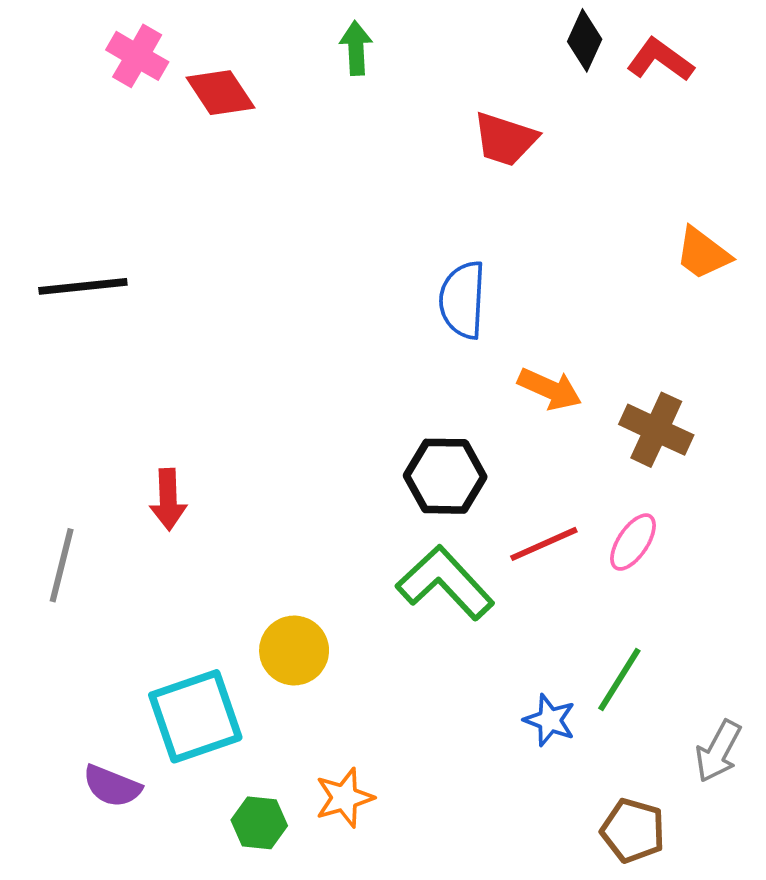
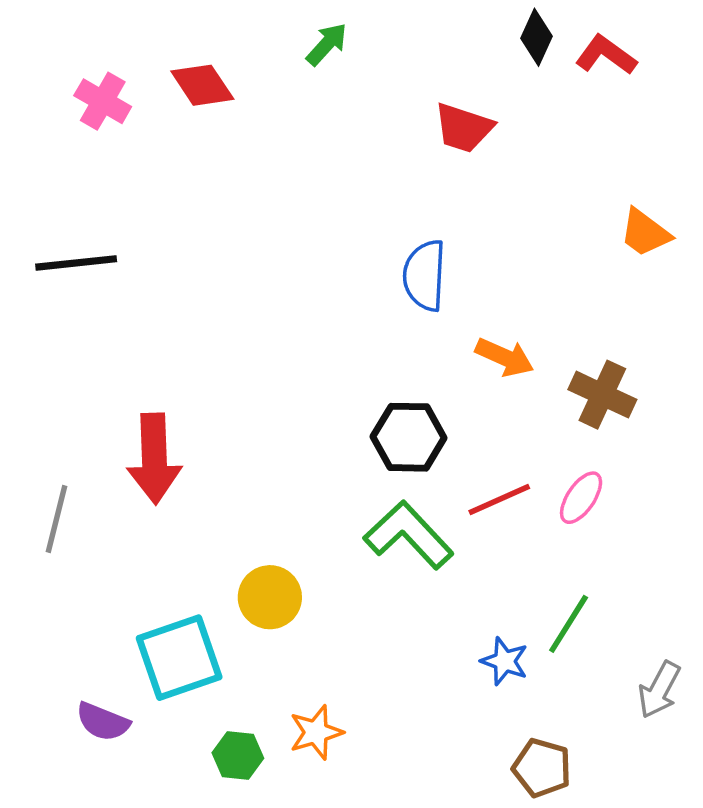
green arrow: (356, 48) -> (327, 44), turned 45
pink cross: (137, 56) -> (103, 101), moved
red arrow: (168, 499) -> (154, 459), size x1.6
brown pentagon: (633, 831) -> (542, 768), moved

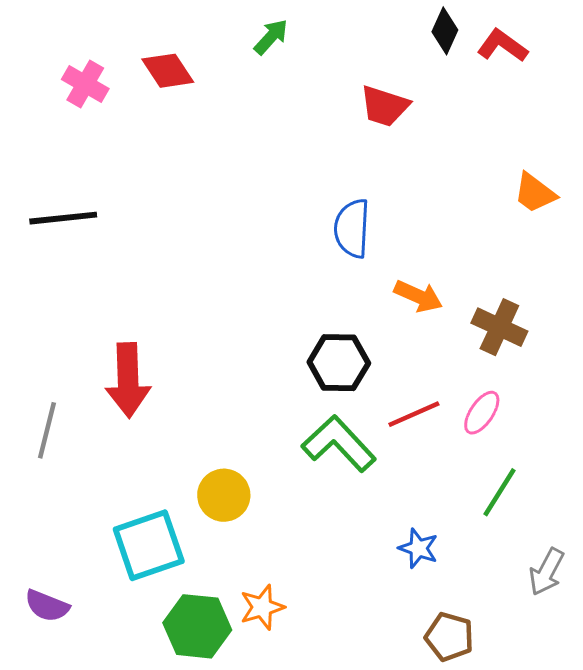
green line: (569, 624) -> (499, 492), moved
purple semicircle: (103, 722) -> (47, 606), moved
green hexagon: (238, 755) -> (197, 626), size x1.6

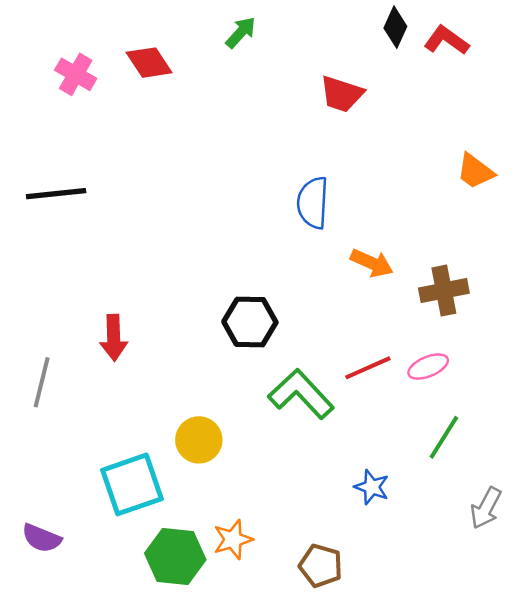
brown cross: (499, 327) -> (444, 291), turned -36
black hexagon: (339, 363) -> (250, 322), moved
red arrow: (128, 380) -> (114, 338), size x0.7
pink ellipse: (482, 413) -> (428, 367), turned 33
brown pentagon: (449, 637) -> (321, 566), moved

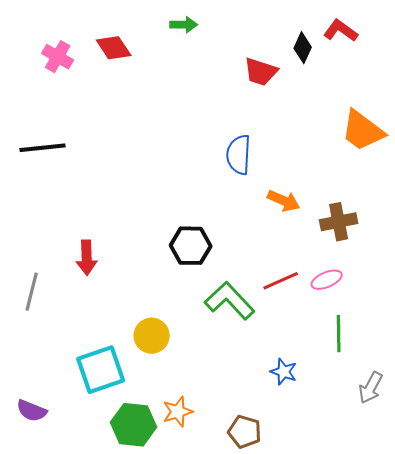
black diamond: (395, 27) -> (303, 48), moved
green arrow: (241, 32) -> (184, 25), turned 48
orange trapezoid: (475, 171) -> (363, 131), size x1.5
green line: (444, 437) -> (339, 334), turned -33

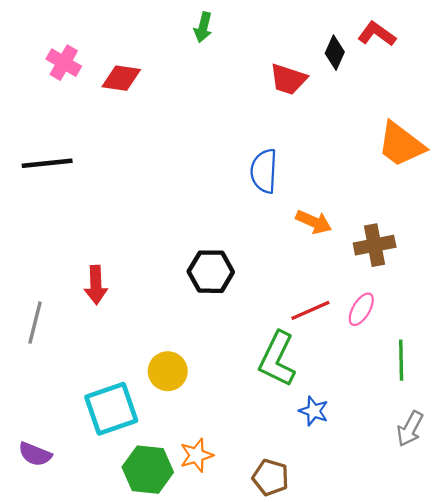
green arrow: (184, 25) -> (203, 27), turned 104
red diamond: (114, 48) -> (121, 78), moved, turned -48
pink ellipse: (327, 280) -> (361, 309), turned -36
green L-shape: (230, 301) -> (277, 359), moved, turned -111
green line: (339, 334) -> (401, 360), moved

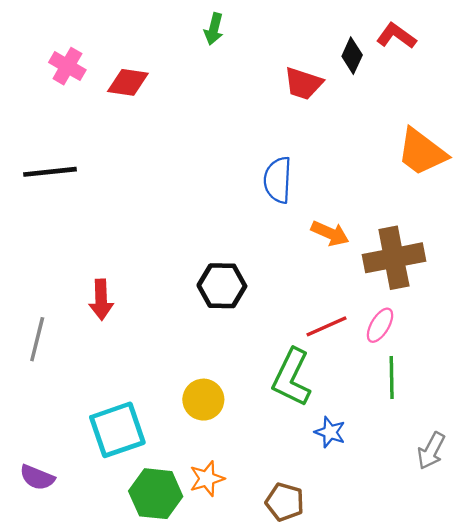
brown cross: (375, 245) -> (394, 258), size x1.4
green line: (401, 360) -> (392, 378), moved
yellow circle: (168, 371) -> (203, 400), moved

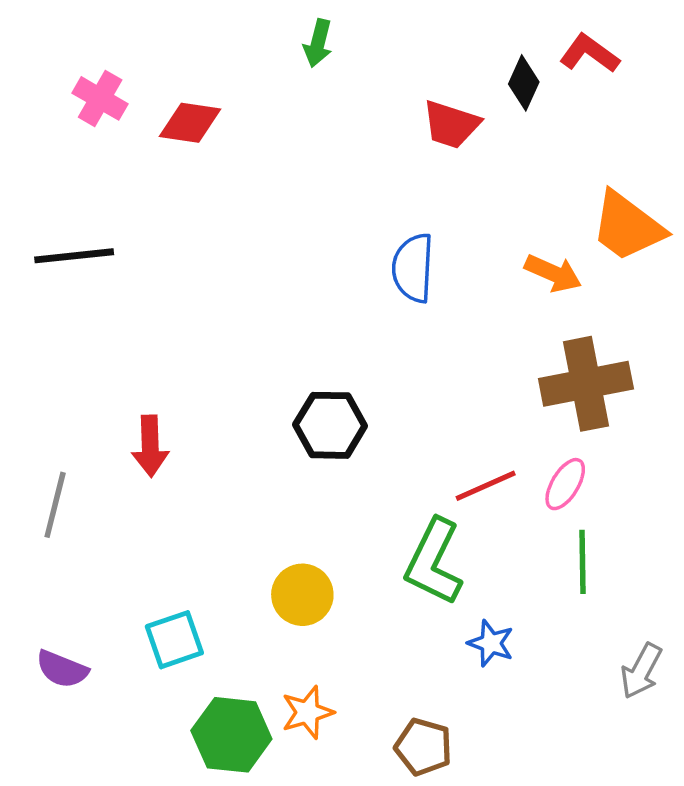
orange arrow: (330, 233) -> (553, 273), moved
cyan square: (117, 430) -> (174, 640), size x0.7
purple semicircle: (37, 477) -> (62, 669), moved

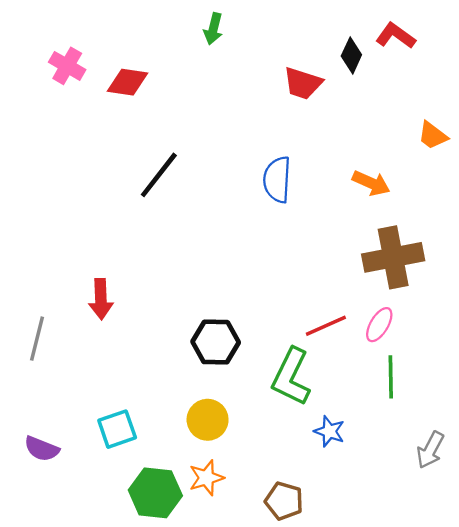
orange trapezoid: (627, 226) -> (433, 136), moved, size x0.6
black line: (74, 256) -> (159, 175), moved, turned -46
black hexagon: (330, 425) -> (216, 342), moved
yellow circle: (302, 595) -> (208, 420), moved

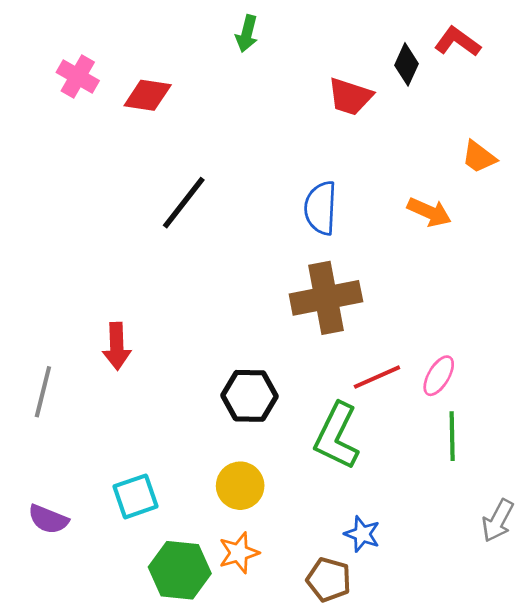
orange trapezoid: (433, 136) -> (479, 157), moved
brown cross: (393, 257) -> (326, 298), moved
blue star: (329, 431) -> (362, 534), moved

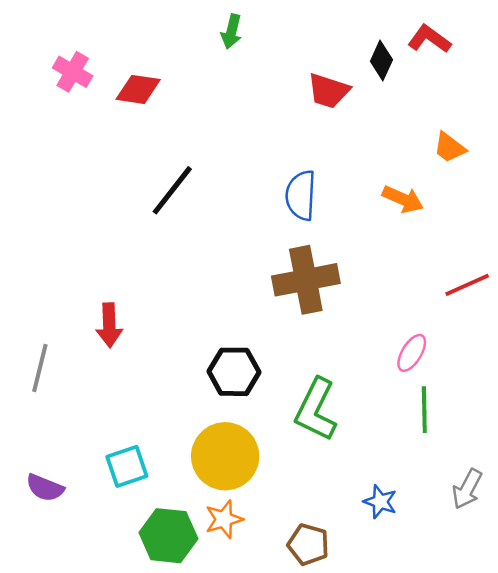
red line: (377, 377) -> (467, 285), moved
yellow circle: (240, 486) -> (225, 456), size x1.5
blue star: (362, 534) -> (380, 502), moved

